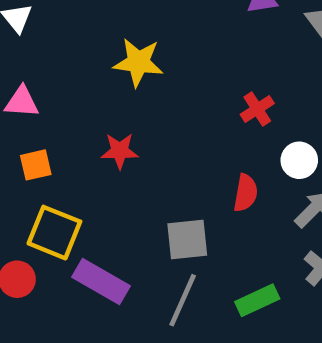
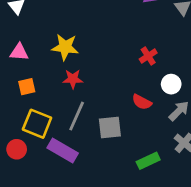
yellow star: (138, 62) -> (65, 47), moved
red semicircle: (246, 193) -> (142, 102), turned 108
gray line: (183, 300) -> (77, 116), moved

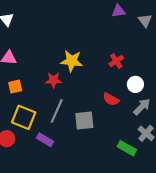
yellow star: (65, 47) -> (72, 61), moved
purple rectangle: (63, 151) -> (45, 140), size x0.7
green rectangle: (148, 161) -> (127, 148), moved, turned 54

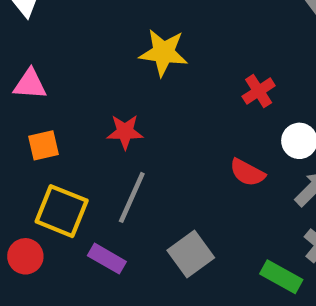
yellow star: (72, 61) -> (164, 53), moved
gray square: (84, 121) -> (191, 254), moved, turned -30

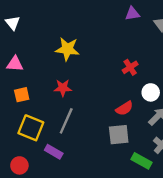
yellow star: (164, 53) -> (67, 49), moved
red semicircle: (247, 173) -> (124, 108), turned -60
gray square: (191, 254) -> (119, 135), moved, turned 30
red circle: (25, 256) -> (19, 165), moved

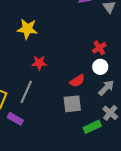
red cross: (130, 67) -> (99, 48), moved
red star: (63, 88) -> (39, 63), moved
green rectangle: (142, 161) -> (92, 127), turned -54

